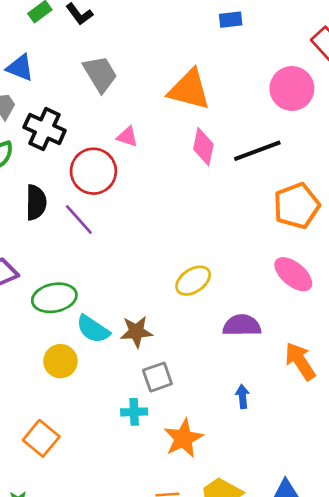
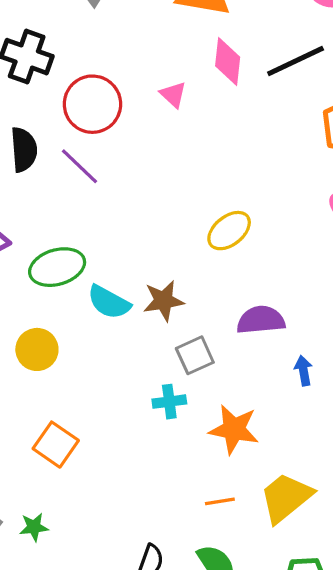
pink triangle: (127, 137) -> (173, 95), moved, turned 30
purple semicircle: (242, 325) -> (261, 320), moved
yellow circle: (60, 361) -> (37, 349), moved
orange star: (183, 438) -> (234, 429), turned -30

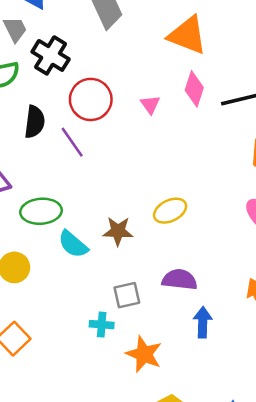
brown star: (163, 301) -> (118, 231), moved
blue arrow: (303, 371) -> (203, 322), size x1.4

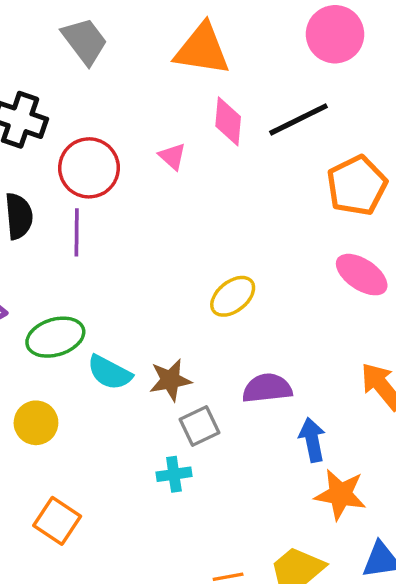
purple line: (72, 142) -> (77, 232), turned 48
brown star: (118, 231) -> (170, 380), moved
orange star: (144, 354) -> (340, 494), moved

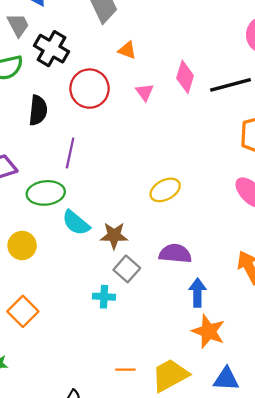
orange triangle: (202, 49) -> (127, 50), moved, size x0.5
purple line: (77, 232) -> (70, 153), moved
gray square: (199, 426) -> (127, 269), turned -35

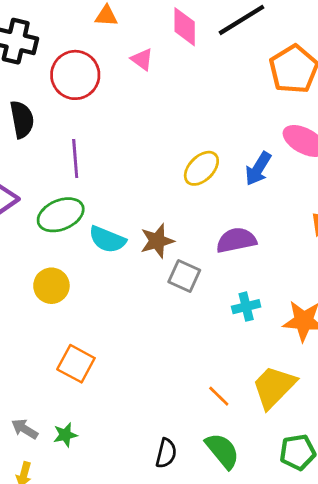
blue arrow: (197, 293) -> (258, 169), moved, turned -132
cyan cross: (104, 297) -> (246, 307), moved
orange line: (125, 370) -> (219, 396), turned 60

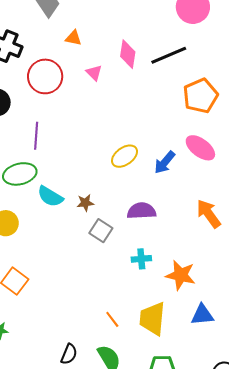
brown star: (157, 241) -> (85, 203), size x0.7
yellow trapezoid: (274, 387) -> (152, 319), turned -48

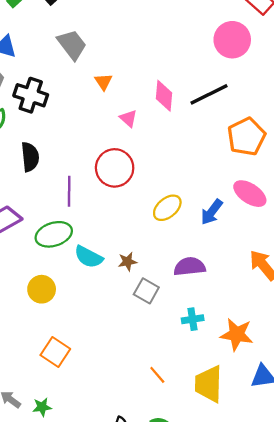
orange triangle: (73, 38) -> (103, 82), turned 48
red circle: (45, 76) -> (115, 168), moved
orange line: (112, 319) -> (157, 375), moved

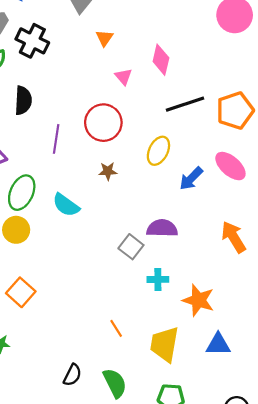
black line: (209, 94) -> (185, 104), moved
yellow ellipse: (167, 208) -> (158, 151), moved, turned -32
green ellipse: (54, 234) -> (22, 193), moved, turned -56
brown star: (127, 262) -> (108, 171), moved
gray square: (146, 291) -> (131, 247), moved

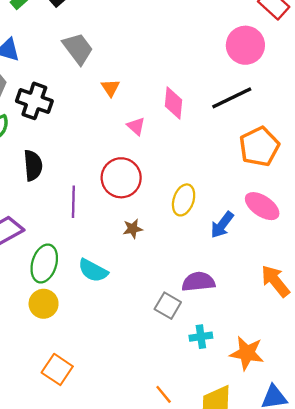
black line: (185, 104) -> (232, 98), moved

